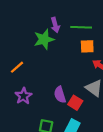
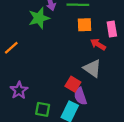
purple semicircle: (60, 95) -> (80, 96), moved
purple star: (23, 96) -> (19, 90), moved

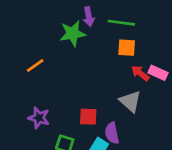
pink rectangle: (112, 29) -> (158, 73), moved, turned -63
red square: (73, 84) -> (88, 117), moved, turned -35
purple star: (19, 90) -> (39, 118), turned -30

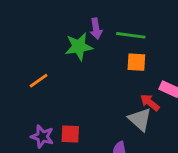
red arrow: (140, 73) -> (150, 102), moved
red square: (88, 117) -> (70, 134), moved

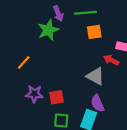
gray triangle: (140, 119) -> (95, 76), moved
purple star: (42, 136) -> (34, 94), moved

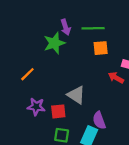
gray triangle: (95, 76) -> (76, 95), moved

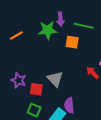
orange square: (101, 48) -> (72, 42), moved
orange line: (27, 74) -> (16, 35), moved

